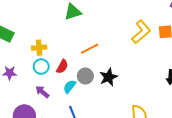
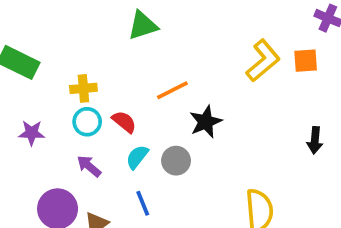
red semicircle: (62, 67) -> (124, 122), turned -80
gray circle: (85, 76) -> (176, 161), moved
black star: (109, 77) -> (206, 122), moved

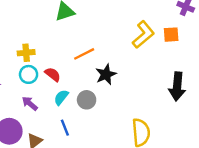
black arrow: (315, 140) -> (177, 87), size x1.6

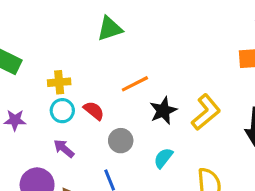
yellow L-shape: (143, 35) -> (206, 112), moved
cyan semicircle: (61, 97) -> (163, 158), moved
gray circle: (87, 100) -> (121, 141), moved

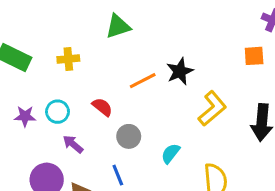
yellow cross: (59, 82) -> (68, 59), moved
cyan circle: (62, 111) -> (57, 112), moved
black star: (163, 111) -> (180, 71), moved

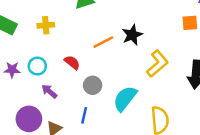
cyan semicircle: (171, 153) -> (125, 98), size x1.6
blue line: (118, 175) -> (84, 115), turned 35

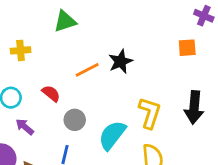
yellow L-shape: (157, 64) -> (150, 113), moved, turned -32

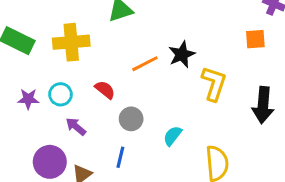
yellow cross: (21, 50) -> (71, 42), size x1.6
yellow L-shape: (150, 113) -> (214, 84), moved
cyan semicircle: (112, 135) -> (173, 136), size x0.6

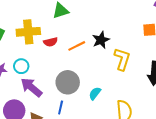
red semicircle: (105, 90) -> (50, 42), moved, turned 128
gray circle: (131, 119) -> (68, 82), size x1.5
purple arrow: (76, 127) -> (31, 87), size x1.6

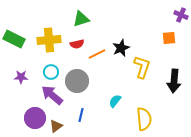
red semicircle: (50, 42) -> (77, 44), moved
cyan circle: (21, 66) -> (51, 72), moved
gray circle: (68, 82) -> (77, 81), moved

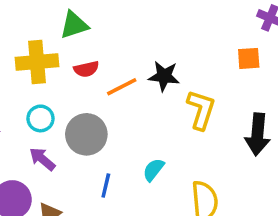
green triangle: (81, 19) -> (74, 25), moved
black star: (121, 48) -> (164, 76), turned 30
purple arrow: (52, 95) -> (42, 159), size x0.7
blue line: (81, 115) -> (106, 186), moved

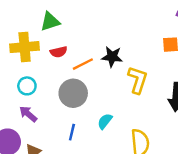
gray circle: (86, 134) -> (73, 93), moved

